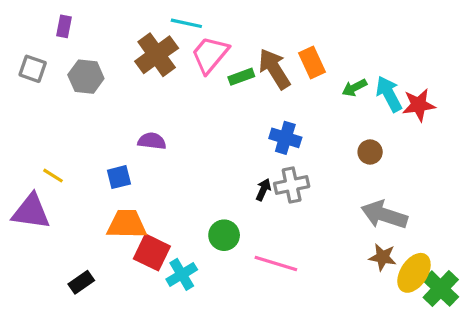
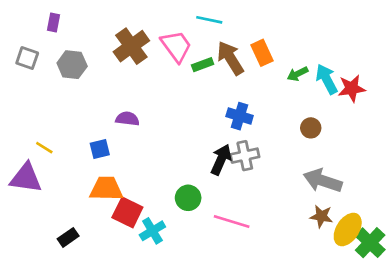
cyan line: (186, 23) -> (209, 20), moved
pink trapezoid: (210, 55) -> (176, 46), turned 104
black arrow: (263, 190) -> (221, 160), size x1.6

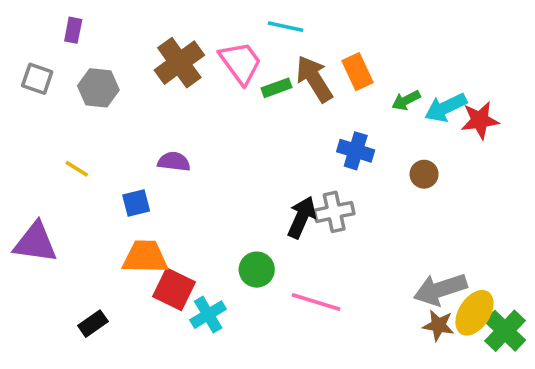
cyan arrow: (327, 79) -> (446, 108), turned -88
blue cross: (240, 116) -> (356, 151), moved
yellow line: (44, 148) -> (77, 169), moved
gray arrow: (323, 181) -> (440, 289), moved, turned -36
brown star: (321, 216) -> (438, 325), moved

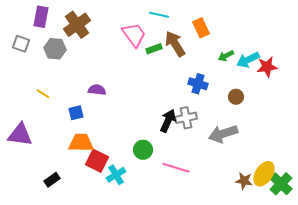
purple rectangle: (73, 30) -> (41, 17), size x1.5
brown cross: (179, 63) -> (77, 25), moved
orange rectangle: (357, 72) -> (201, 28), moved
gray arrow: (440, 289) -> (223, 134), moved

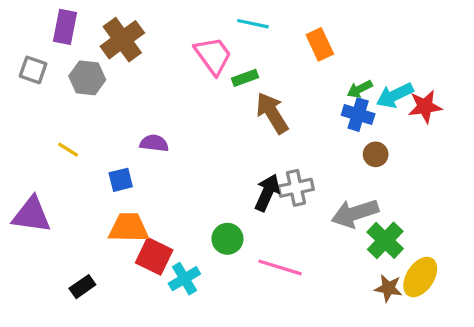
brown arrow: (175, 44) -> (272, 113), moved
blue cross: (198, 84) -> (358, 115), moved
green cross: (281, 184) -> (385, 240), moved

